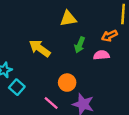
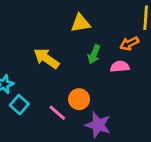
pink line: (51, 103) -> (57, 113), moved

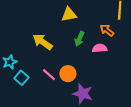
orange arrow: (129, 43) -> (107, 30), turned 64
pink line: (57, 113) -> (49, 75), moved

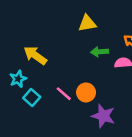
green arrow: (80, 39) -> (100, 52), turned 64
yellow arrow: (43, 42) -> (35, 55), moved

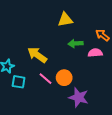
yellow arrow: (35, 55) -> (37, 55), moved
cyan square: (32, 97) -> (19, 82), turned -32

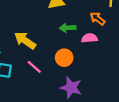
orange circle: (64, 78) -> (64, 58), moved

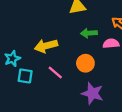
yellow arrow: (25, 40) -> (46, 46), turned -50

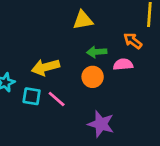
orange circle: (85, 63) -> (93, 77), moved
cyan square: (25, 76) -> (32, 96), moved

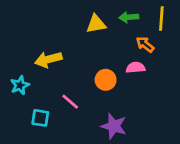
green arrow: (97, 52) -> (129, 17), moved
yellow arrow: (45, 67) -> (48, 59), moved
cyan square: (32, 96) -> (40, 118), moved

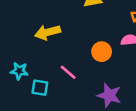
cyan star: (20, 85) -> (19, 71), moved, turned 30

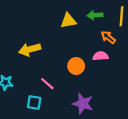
cyan square: (40, 88) -> (34, 102), moved

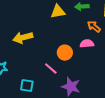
pink line: (47, 84) -> (51, 69), moved

